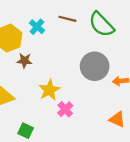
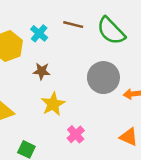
brown star: (24, 61) -> (42, 71), moved
pink cross: (65, 109) -> (76, 134), moved

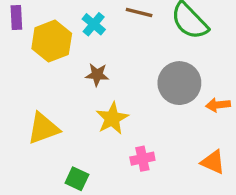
pink cross: (76, 134) -> (142, 159), turned 30

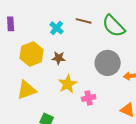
yellow hexagon: (52, 41) -> (32, 54), moved
pink cross: (142, 159) -> (89, 98), moved

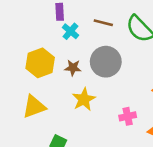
purple rectangle: (11, 24) -> (60, 12), moved
gray circle: (108, 63) -> (106, 62), moved
pink cross: (89, 98) -> (128, 116), moved

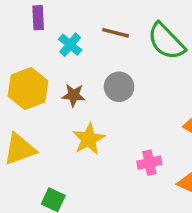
purple rectangle: (60, 12) -> (38, 18), moved
gray circle: (106, 62) -> (119, 87), size x0.7

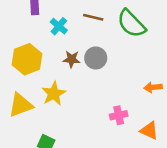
brown star: (74, 95) -> (72, 59), moved
yellow star: (89, 139) -> (54, 94), moved

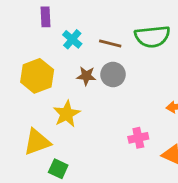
brown line: (93, 17) -> (110, 44), moved
green semicircle: (131, 24) -> (152, 37), turned -52
yellow triangle: (21, 105) -> (37, 142), moved

